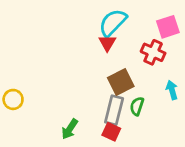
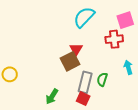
red triangle: (107, 43) -> (76, 49), moved
red cross: (153, 52) -> (114, 39), turned -30
brown square: (121, 82) -> (70, 61), moved

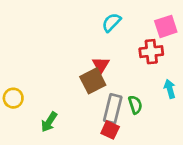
cyan semicircle: (84, 17) -> (111, 22), size x0.7
green semicircle: (102, 79) -> (135, 105), turned 144
green arrow: (52, 96) -> (49, 122), moved

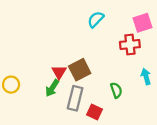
red triangle: (101, 65) -> (59, 72), moved
gray rectangle: (113, 109) -> (75, 98), moved
green arrow: (49, 122) -> (52, 88), moved

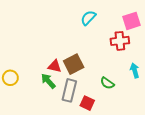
red triangle: (59, 72) -> (55, 66), turned -48
green arrow: (52, 88) -> (48, 81), turned 105
green semicircle: (116, 90) -> (107, 83), turned 144

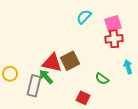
pink square: (131, 21) -> (113, 24), moved
red triangle: (55, 66) -> (52, 63), size x1.5
gray rectangle: (69, 90) -> (34, 86), moved

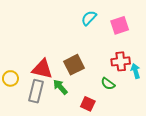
red cross: (114, 39) -> (121, 61), moved
red triangle: (52, 63) -> (42, 69), moved
green arrow: (46, 77) -> (60, 87), moved

